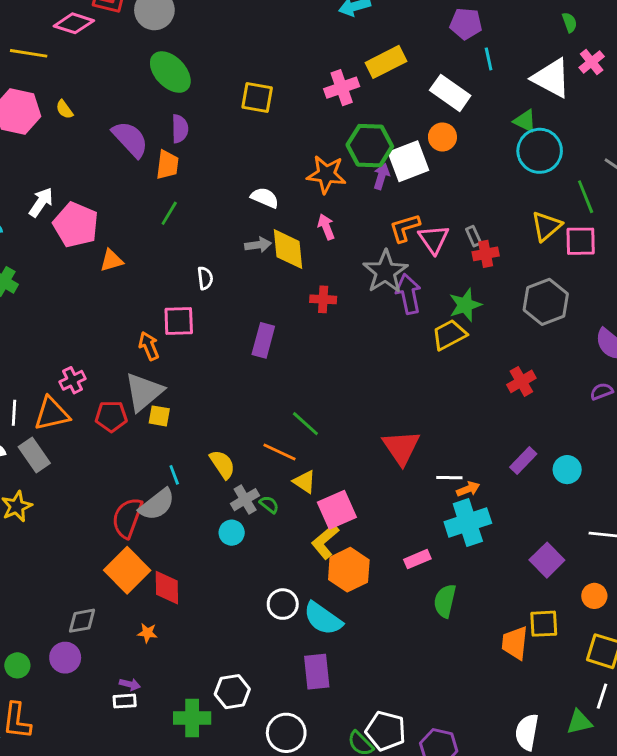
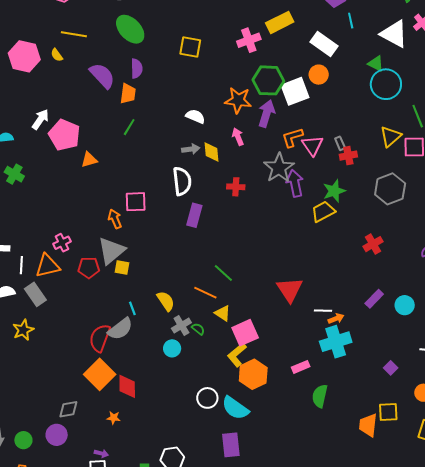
yellow line: (29, 53) -> (74, 34), moved
purple arrow: (381, 176) -> (267, 114), moved, size x1.5
yellow diamond: (288, 249) -> (211, 152), size x0.7
white semicircle: (205, 278) -> (182, 181), moved, size x1.8
purple square: (547, 560) -> (391, 368), size x0.6

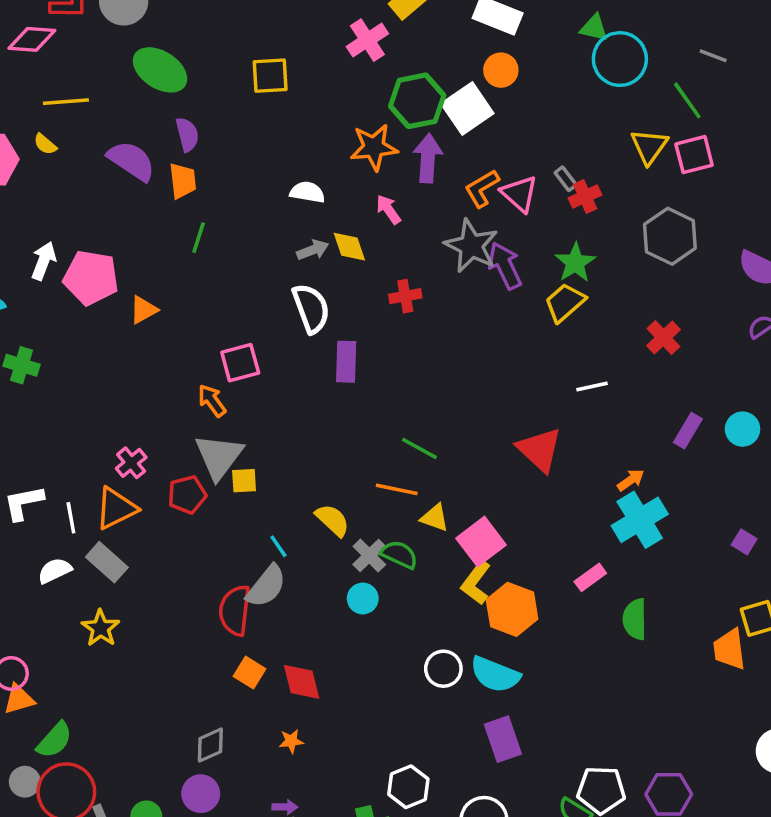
white line: (323, 311) -> (592, 387), moved
green semicircle: (198, 329) -> (399, 554), size x1.5
orange square: (100, 374) -> (250, 673), size x0.6

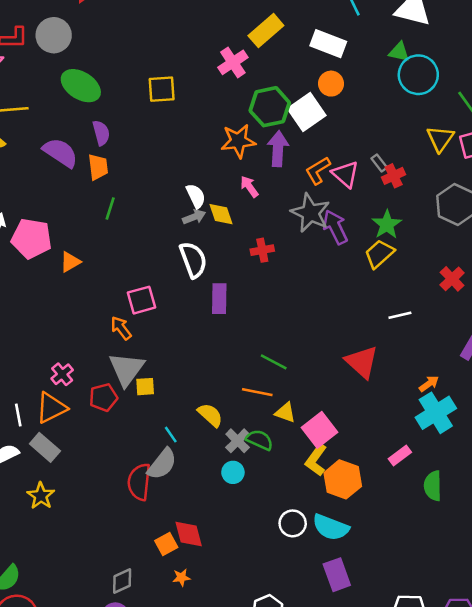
white semicircle: (307, 192) -> (196, 196), moved, turned 55
orange square: (250, 673) -> (166, 544), moved, turned 30

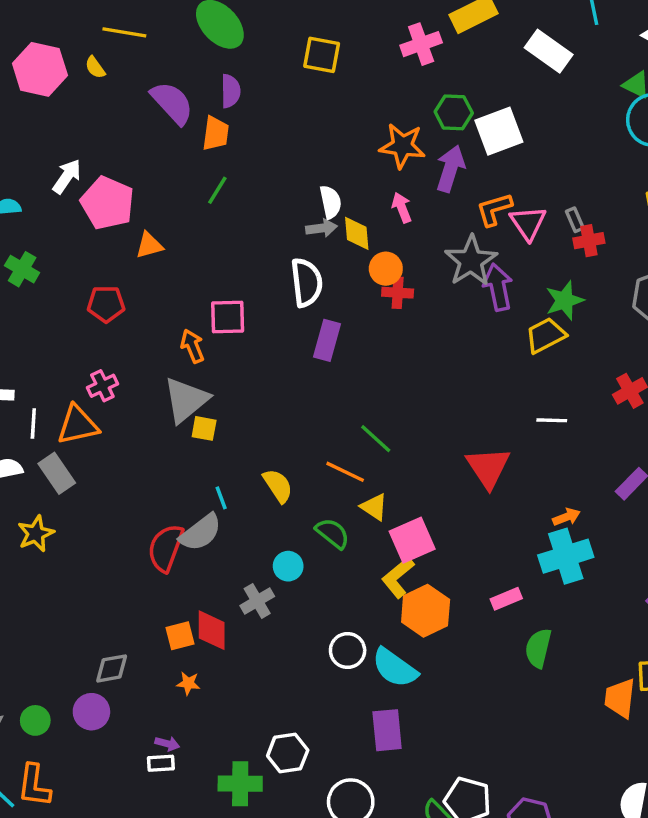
orange circle: (331, 84) -> (386, 269), moved
green hexagon: (270, 107) -> (454, 112), size x0.7
red pentagon: (103, 397) -> (106, 304), moved
gray cross: (238, 441) -> (257, 601), moved

